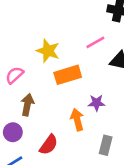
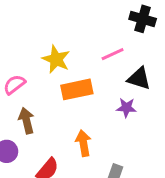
purple star: (96, 103) -> (126, 108), moved
brown arrow: (27, 105) -> (26, 121), turned -30

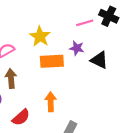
pink line: (113, 54) -> (85, 23), moved
purple star: (126, 108) -> (77, 48), moved

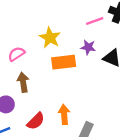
orange arrow: (51, 102) -> (64, 114), moved

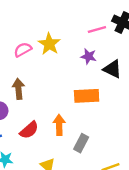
pink semicircle: (16, 54) -> (23, 50), moved
orange rectangle: (64, 62) -> (87, 96), moved

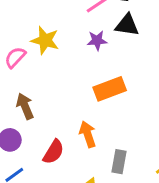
black triangle: (112, 69) -> (127, 25), moved
gray rectangle: (81, 143) -> (119, 162), moved

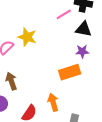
purple star: (97, 41) -> (82, 51), moved

